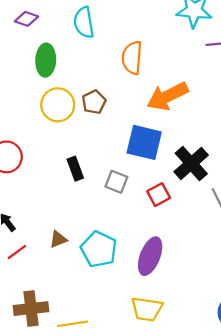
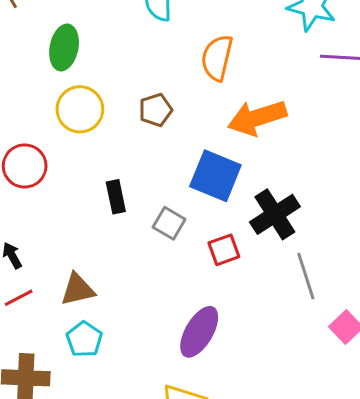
green ellipse: (46, 60) -> (64, 47), moved
yellow circle: (58, 105) -> (80, 109), moved
brown triangle: (58, 239) -> (78, 289), size x1.4
cyan pentagon: (99, 249) -> (84, 339), moved, size x0.7

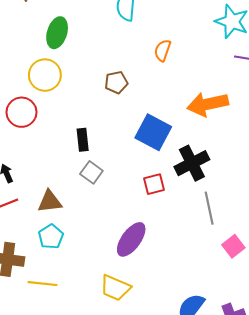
orange semicircle: (217, 58) -> (163, 50), size x0.7
yellow circle: (80, 109) -> (45, 75), moved
orange arrow: (257, 118) -> (208, 104), moved
gray square: (169, 223) -> (91, 172), moved

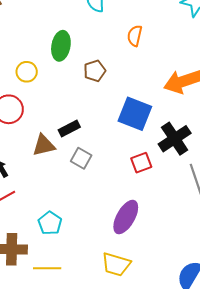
green ellipse: (57, 33) -> (61, 46), moved
yellow circle: (45, 75) -> (27, 72), size x0.7
black rectangle: (83, 140) -> (69, 129), turned 75
brown triangle: (50, 202) -> (44, 145), moved

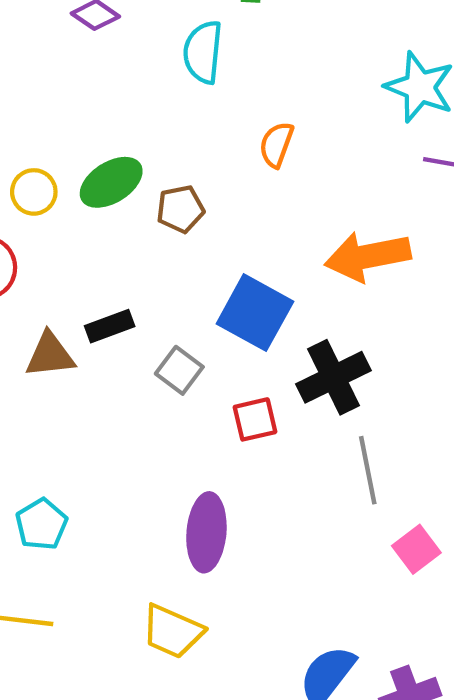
green ellipse: (61, 46) -> (111, 182), moved, turned 40
gray square: (81, 158) -> (179, 370), moved
purple ellipse: (126, 217) -> (206, 532), turned -32

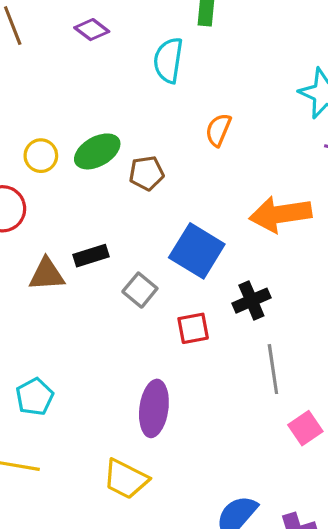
black cross: (333, 377) -> (251, 301), size x0.7

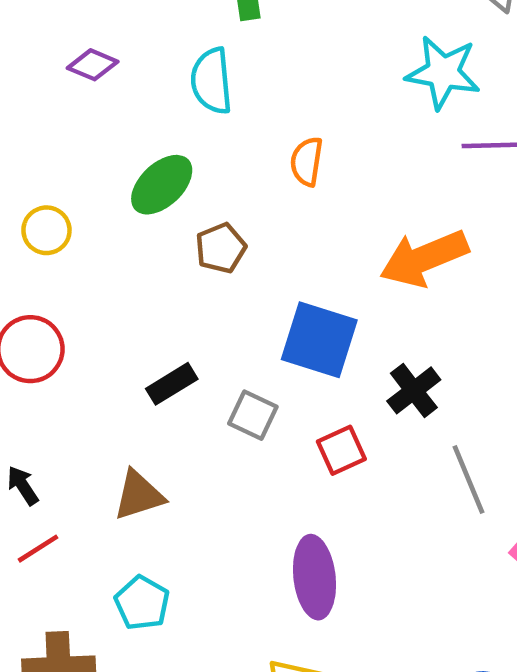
green ellipse: (97, 151) -> (162, 185), moved
yellow circle: (41, 156) -> (46, 230), moved
brown triangle: (47, 274) -> (139, 495), moved

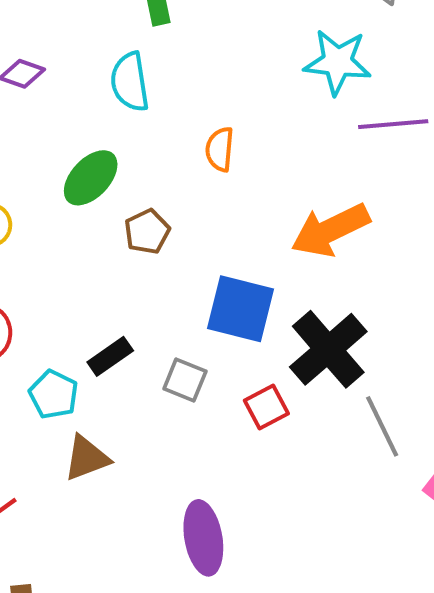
black cross: (414, 390) -> (328, 349), size x1.6
purple ellipse: (314, 577) -> (203, 538), moved
cyan pentagon: (142, 603) -> (54, 394), moved

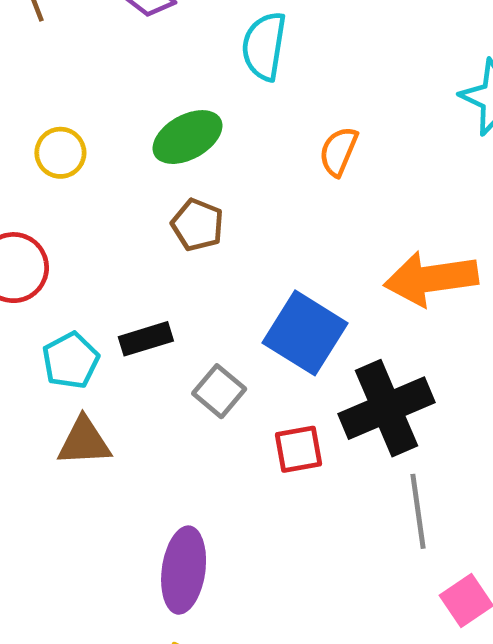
brown pentagon: (147, 232) -> (198, 225), moved, turned 30

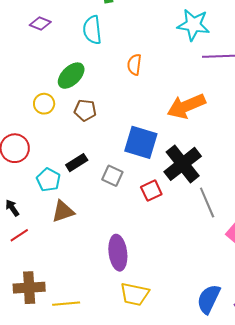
yellow circle: (60, 153) -> (44, 104), moved

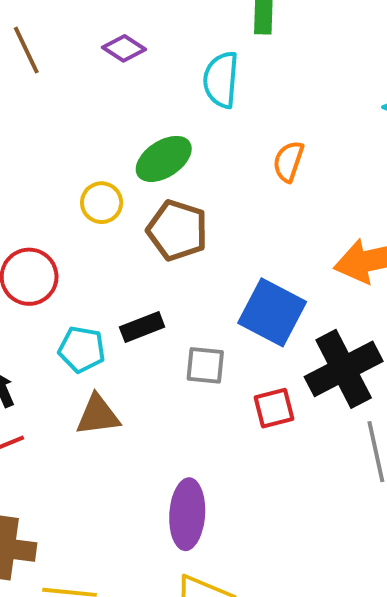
brown pentagon: (85, 110) -> (177, 230), size x1.4
gray square: (112, 176) -> (205, 365), turned -30
cyan pentagon: (48, 180) -> (82, 349), turned -30

